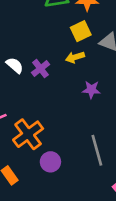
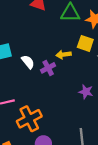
yellow square: (81, 31) -> (85, 43), turned 35
yellow arrow: (75, 57) -> (64, 55), moved

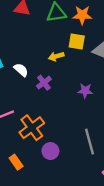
purple cross: (48, 68) -> (44, 83), moved

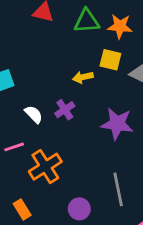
white semicircle: (21, 70) -> (34, 114), moved
purple star: (85, 91) -> (117, 124), size x1.6
purple circle: (50, 151) -> (79, 209), moved

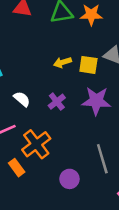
yellow square: (110, 60) -> (88, 65), moved
purple cross: (65, 110) -> (57, 102), moved
orange rectangle: (22, 209) -> (17, 168), moved

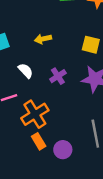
yellow arrow: (62, 62) -> (43, 39), moved
orange rectangle: (17, 168) -> (39, 141), moved

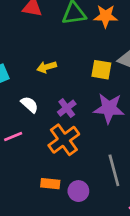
orange cross: (35, 114) -> (64, 140), moved
orange rectangle: (39, 141) -> (50, 184), turned -49

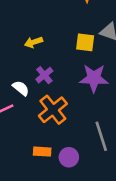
white semicircle: (30, 105) -> (21, 88), moved
purple cross: (67, 108) -> (44, 75), moved

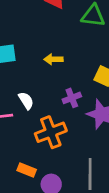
purple cross: (44, 75) -> (72, 98), moved

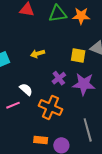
orange cross: (51, 132) -> (50, 107), turned -30

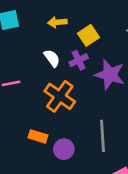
yellow square: (78, 56) -> (89, 35), moved, turned 35
white semicircle: (26, 89) -> (52, 58), moved

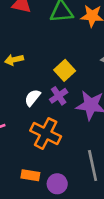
yellow arrow: (57, 22) -> (14, 60), moved
white semicircle: (52, 58) -> (32, 98), turned -96

